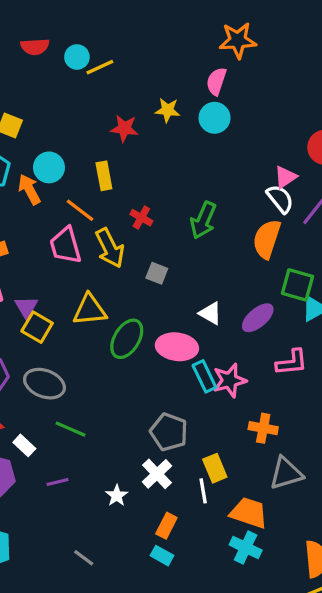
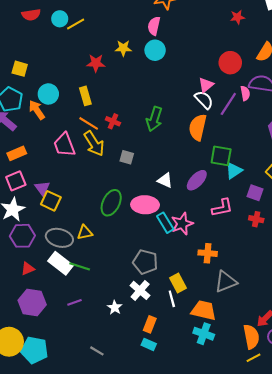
orange line: (80, 210) -> (89, 123), moved
yellow triangle: (90, 310) -> (85, 232), moved, size x0.7
white rectangle: (24, 445) -> (61, 263), moved, size x1.6

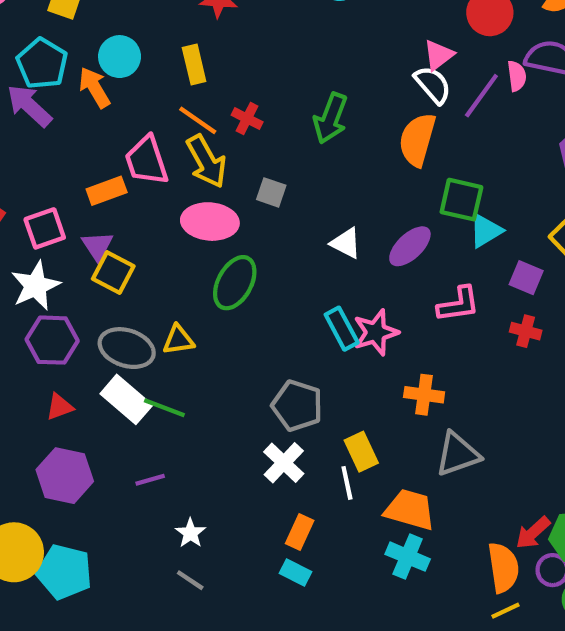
orange rectangle: (17, 153) -> (107, 191), moved
pink ellipse: (145, 205) -> (210, 222), moved
white star: (115, 307) -> (190, 533), moved

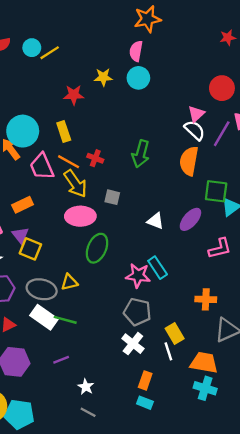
cyan circle: (120, 57) -> (23, 131), size x1.4
pink trapezoid: (147, 161) -> (42, 166), moved
pink star: (376, 332) -> (138, 276), moved, turned 30

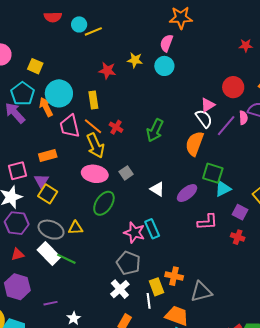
gray square: (112, 197) -> (126, 173), moved, turned 32
orange cross: (206, 299) -> (174, 276), moved
purple line: (61, 360) -> (50, 303), moved

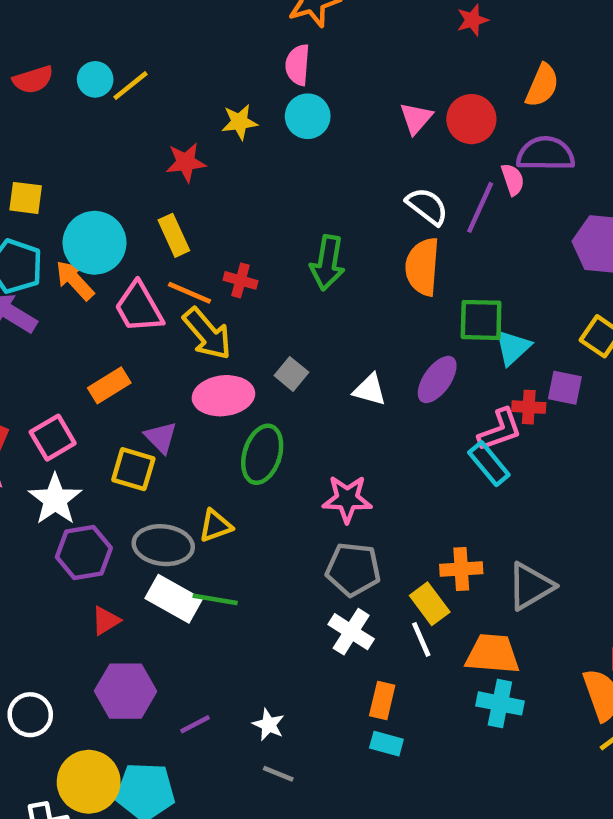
pink triangle: (208, 105) -> (416, 118), moved
purple triangle: (41, 181) -> (161, 437), moved
cyan rectangle: (152, 229) -> (489, 464), moved
red cross: (238, 237) -> (529, 407), moved
purple line: (50, 303) -> (195, 724), moved

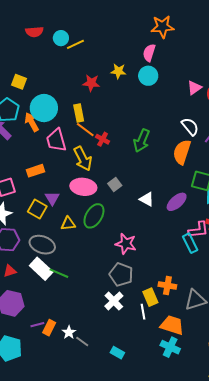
orange line: (189, 293) -> (85, 130), moved
yellow triangle: (216, 526) -> (68, 224), moved
orange rectangle: (382, 701) -> (49, 328), moved
gray line: (278, 774) -> (82, 342), moved

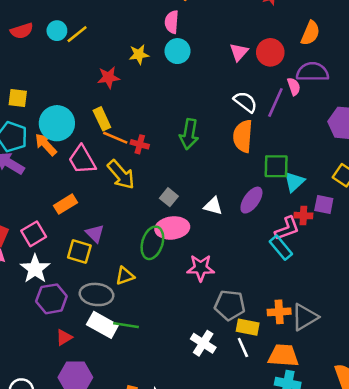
pink ellipse: (83, 187) -> (172, 228), moved
yellow triangle: (68, 224) -> (125, 276), moved
gray pentagon: (121, 275) -> (230, 305), moved
orange cross: (167, 286) -> (279, 312), moved
yellow rectangle: (150, 297) -> (248, 327), turned -42

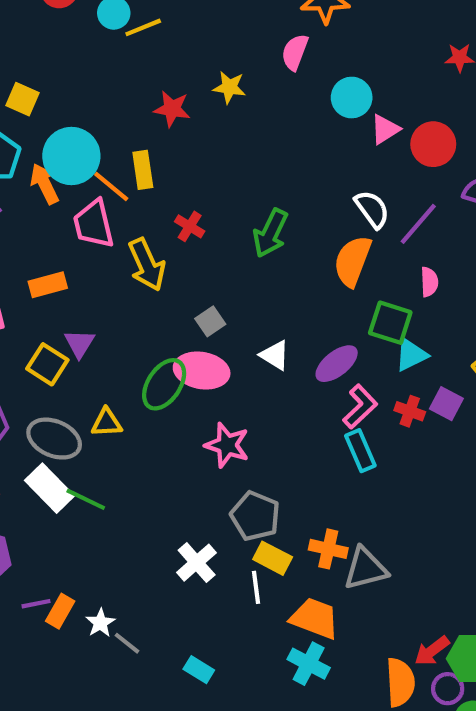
cyan circle: (177, 51) -> (352, 98), moved
pink semicircle: (294, 87) -> (429, 282), moved
orange line: (115, 138) -> (111, 187), moved
pink L-shape: (287, 228) -> (360, 407), moved, turned -40

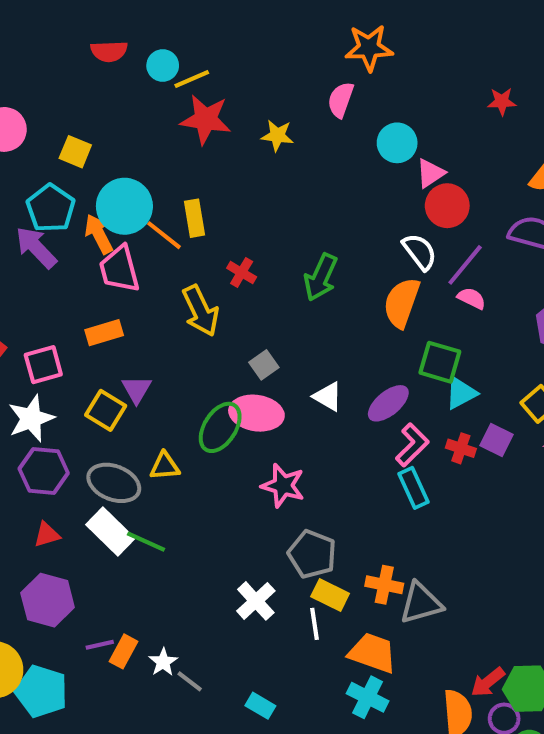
red star: (172, 109) -> (206, 119), moved, size x1.4
red circle: (433, 144) -> (447, 206), moved
pink trapezoid: (94, 224) -> (119, 269), moved
pink semicircle: (429, 282) -> (472, 298), moved, turned -60

